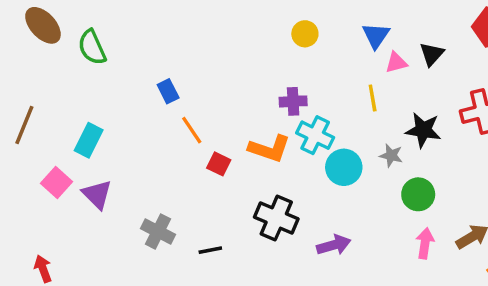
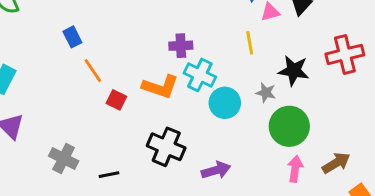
green circle: (418, 194) -> (289, 126), size x1.4

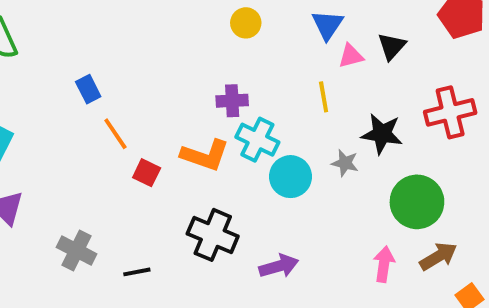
green circle: (289, 126) -> (417, 202), moved

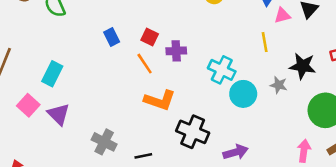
purple cross: (232, 101) -> (176, 51), moved
orange line: (115, 134) -> (145, 64), moved
orange L-shape: (205, 155) -> (160, 100), moved
red square: (147, 173) -> (150, 37), moved

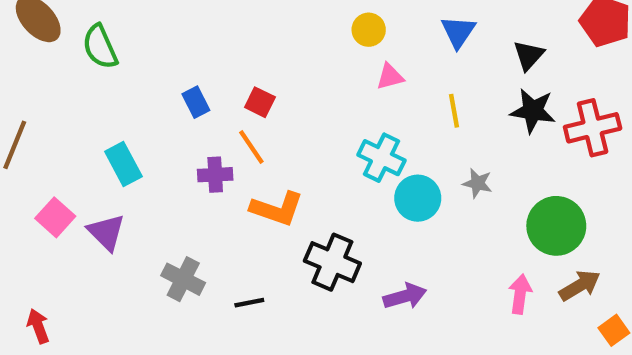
pink triangle: (282, 16) -> (390, 77), moved
purple cross: (176, 51) -> (215, 175), moved
black star: (303, 66) -> (533, 111), moved
cyan rectangle: (52, 74) -> (123, 164), moved, turned -55

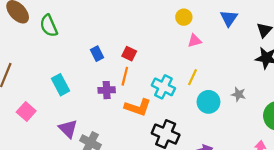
yellow line: (454, 111) -> (192, 77), moved, turned 35
orange line: (251, 147) -> (125, 76), turned 48
cyan cross: (381, 158) -> (163, 87), moved
purple triangle: (106, 232) -> (68, 129), moved

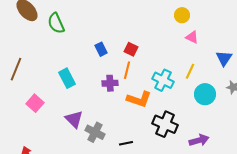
blue triangle: (229, 18) -> (224, 58), moved
pink triangle: (195, 41) -> (192, 37), turned 40

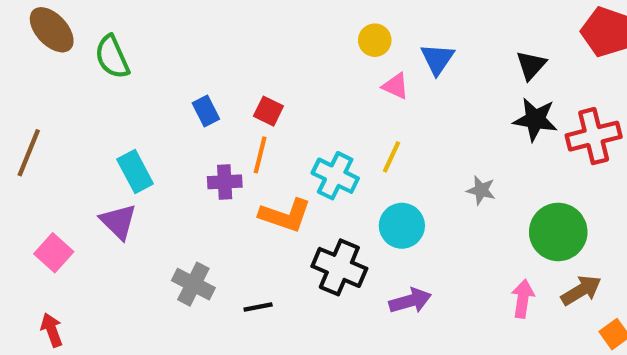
blue triangle: (224, 58) -> (437, 59), moved
cyan circle: (205, 94) -> (402, 226), moved
pink square: (35, 103) -> (54, 253), moved
purple triangle: (74, 119) -> (118, 222), moved

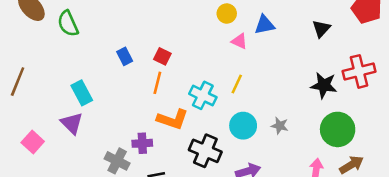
blue triangle: (437, 59) -> (265, 25), turned 45
black star: (535, 119) -> (324, 85), moved
purple cross: (225, 182) -> (142, 143), moved
gray star: (481, 190) -> (280, 126), moved

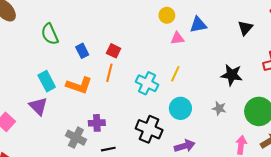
green semicircle: (68, 24) -> (50, 34), moved
pink triangle: (239, 41) -> (177, 38), turned -32
black star: (324, 85) -> (232, 75), moved
orange L-shape: (173, 119) -> (79, 85), moved
gray star: (280, 126) -> (219, 108), moved

